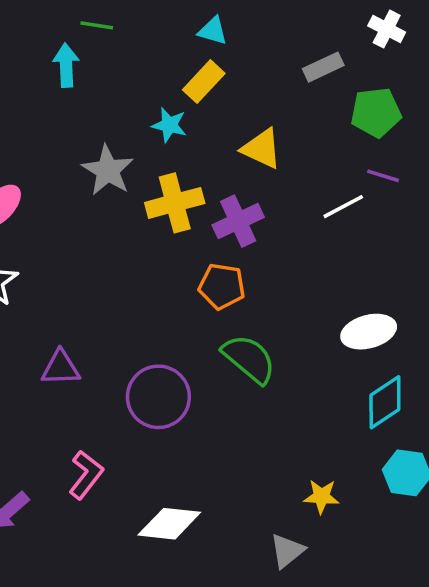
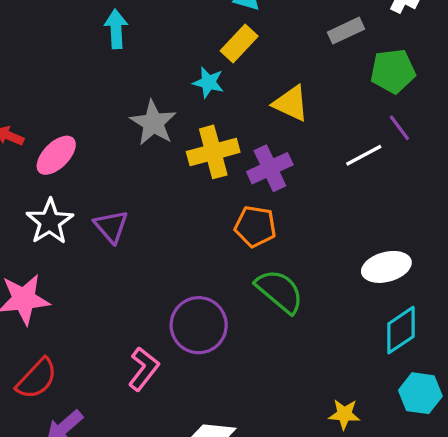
purple line: (383, 176) -> (399, 128), turned 36
purple triangle: (61, 368) -> (111, 226), moved, turned 51
pink L-shape: (86, 475) -> (144, 369), moved

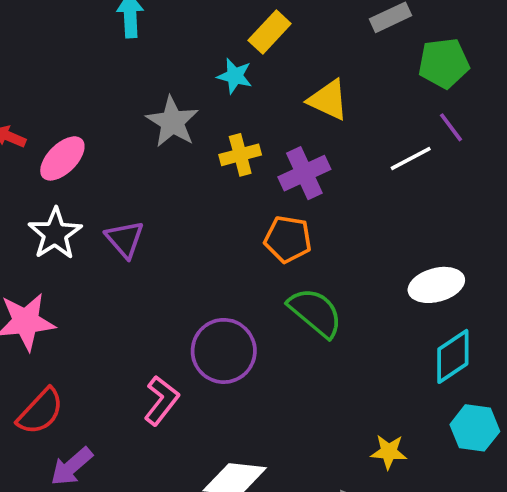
yellow cross: (213, 152) -> (240, 155), size x0.7

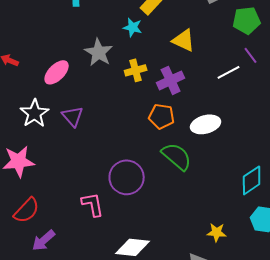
pink ellipse: (62, 158) -> (57, 72), moved
white ellipse: (436, 285) -> (206, 124), moved
pink L-shape: (161, 400) -> (93, 204), turned -48

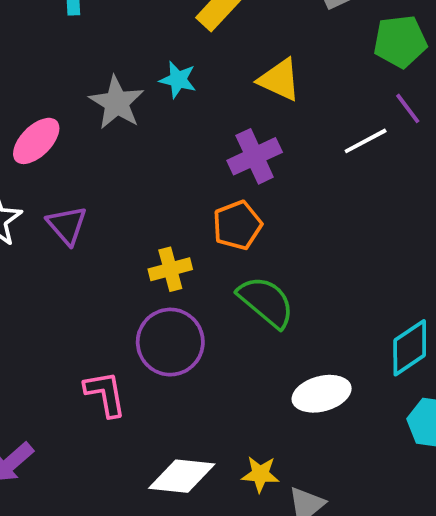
cyan star: (133, 27) -> (178, 80), moved
yellow cross: (136, 70) -> (170, 269), moved
orange pentagon: (162, 116) -> (237, 225), turned -30
white ellipse: (206, 124) -> (322, 394), moved
yellow star: (217, 232) -> (260, 474), moved

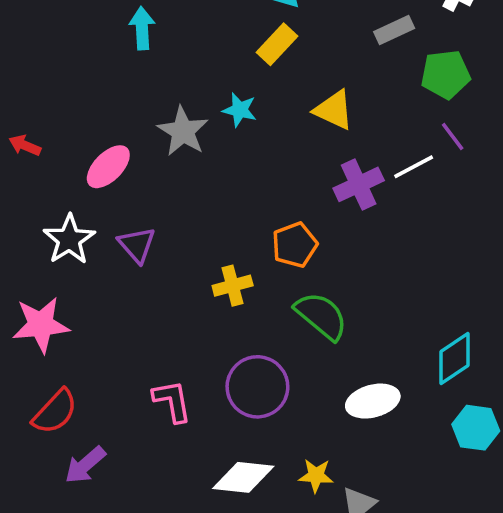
purple cross: (255, 156) -> (359, 184), moved
purple circle: (170, 342) -> (257, 387), moved

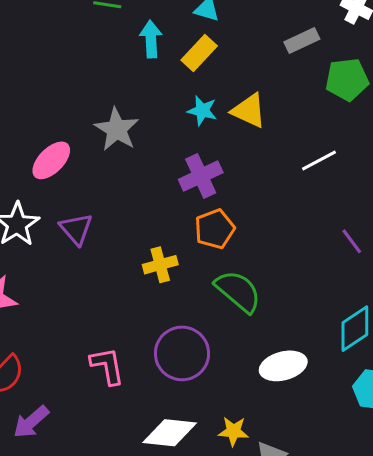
cyan arrow: (142, 28) -> (151, 39), moved
cyan star: (240, 110) -> (202, 111), moved
purple line: (453, 137) -> (352, 241), moved
purple cross: (359, 184) -> (201, 176), moved

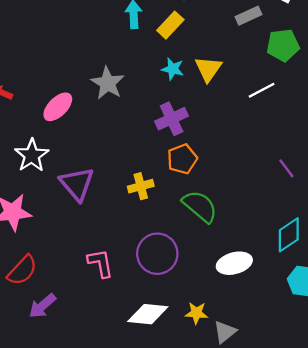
yellow triangle: (249, 111) -> (208, 69), turned 40
white line: (319, 160) -> (262, 90), moved
purple triangle: (76, 229) -> (77, 184), moved, size x1.4

